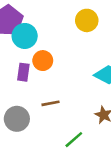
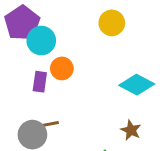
brown line: (51, 103) -> (49, 124), moved

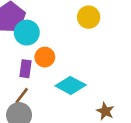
cyan diamond: (137, 85) -> (71, 85), moved
brown line: (49, 124) -> (22, 96), moved, turned -42

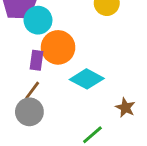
orange circle: (45, 57) -> (58, 47), size x1.5

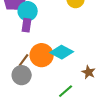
orange circle: (58, 47) -> (42, 55), moved
purple rectangle: (37, 60) -> (27, 25), moved

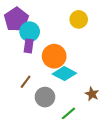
orange circle: (42, 55) -> (54, 56), moved
gray circle: (22, 75) -> (45, 97), moved

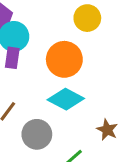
orange circle: (54, 56) -> (64, 59), moved

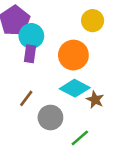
brown star: (107, 130) -> (95, 100), moved

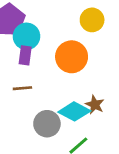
cyan diamond: (75, 88) -> (74, 111), moved
brown line: (26, 98) -> (22, 88), moved, turned 48

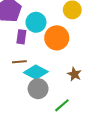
cyan circle: (26, 36) -> (36, 22), moved
cyan diamond: (74, 111) -> (36, 72), moved

